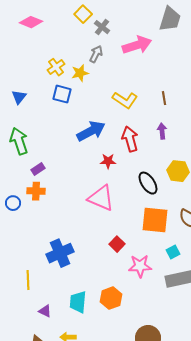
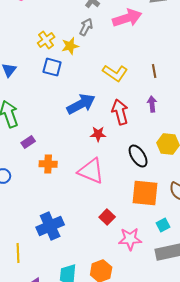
orange cross: (36, 191) -> (48, 164), moved

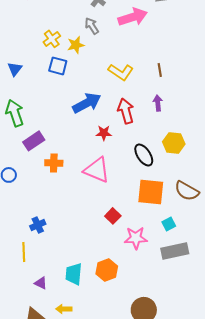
gray arrow: (86, 27) -> (92, 26), turned -60
purple rectangle: (28, 142) -> (34, 141), size x1.5
blue cross: (50, 226) -> (38, 225), moved, size x0.6

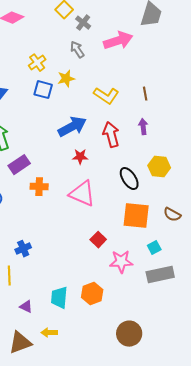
yellow star: (76, 45) -> (66, 79), moved
red star: (104, 133) -> (80, 157), moved
brown semicircle: (187, 191) -> (172, 215), size x0.7

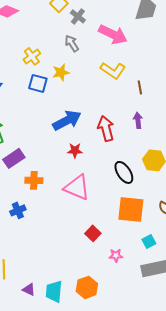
pink arrow: (118, 41) -> (113, 34), turned 44
yellow L-shape: (106, 96) -> (113, 70), moved
blue cross: (23, 249) -> (18, 210), moved
pink star: (121, 262) -> (116, 255), size x0.6
purple triangle: (26, 307) -> (29, 289), moved

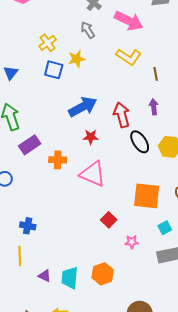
black ellipse: (124, 172) -> (140, 142), moved
orange cross: (34, 180) -> (58, 160), moved
blue cross: (18, 210) -> (28, 226), moved, turned 35

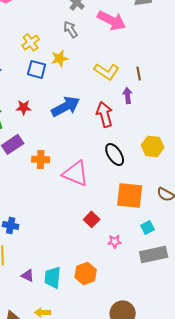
yellow L-shape: (129, 57) -> (107, 71), moved
purple arrow: (154, 107) -> (128, 95), moved
red star: (91, 137) -> (24, 107), moved
black ellipse: (140, 142) -> (115, 154), moved

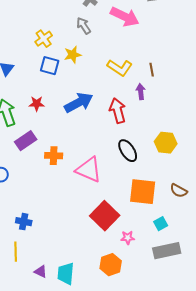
red square: (92, 219) -> (105, 216), size x1.8
orange hexagon: (86, 273) -> (111, 265), moved

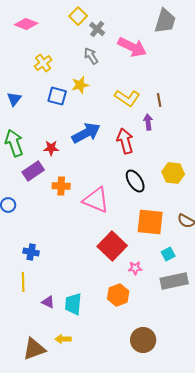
yellow cross: (44, 39) -> (43, 63), moved
red star: (37, 104) -> (51, 148), moved

